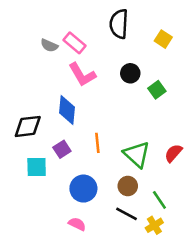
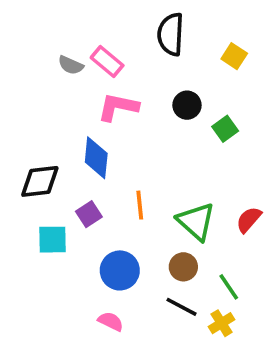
pink L-shape: (82, 75) -> (118, 107), turned 132

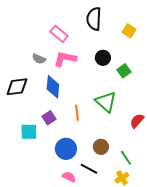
gray semicircle: (71, 65) -> (39, 59), moved
black diamond: (40, 181) -> (17, 87), moved
green triangle: (196, 221) -> (106, 102), moved
black line: (182, 307) -> (89, 169), moved
pink semicircle: (111, 321) -> (69, 177), moved

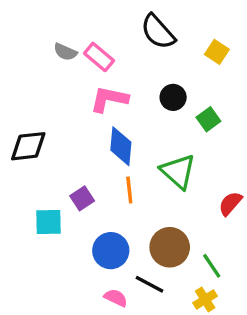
black semicircle: (94, 19) -> (158, 32), turned -45
gray semicircle: (39, 59) -> (65, 52), moved
blue diamond: (53, 87) -> (121, 146), moved
brown circle: (101, 147) -> (170, 247), size x1.5

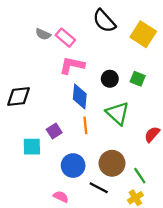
yellow square: (217, 52) -> (143, 34), size x1.6
black circle: (173, 97) -> (110, 79), moved
green square: (208, 119) -> (138, 79), turned -32
pink semicircle: (116, 298) -> (61, 197), moved

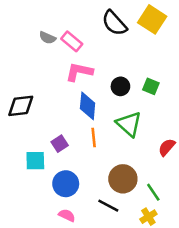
yellow square: (143, 34) -> (152, 19), moved
blue circle: (73, 166) -> (66, 184), moved

